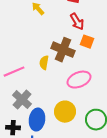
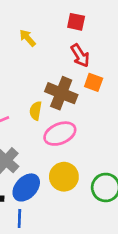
pink ellipse: (79, 80) -> (60, 134), moved
blue ellipse: (37, 120) -> (26, 187), turned 35

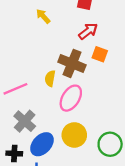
red arrow: (80, 55) -> (88, 31), turned -96
pink ellipse: (60, 134) -> (71, 98), turned -35

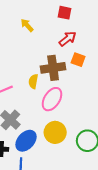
brown cross: (72, 63) -> (53, 68), turned -30

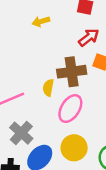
yellow arrow: (27, 25) -> (41, 21), turned -64

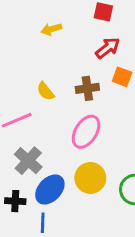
brown cross: (72, 72) -> (87, 88), size x0.7
yellow semicircle: (48, 88) -> (46, 91), moved, turned -49

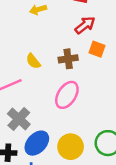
yellow circle: (90, 178) -> (71, 147), moved

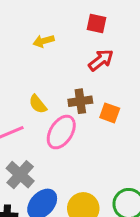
orange square: (97, 49) -> (110, 113), moved
pink ellipse: (67, 95) -> (61, 132), moved

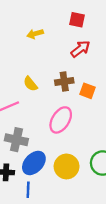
pink ellipse: (61, 132) -> (61, 120), moved
gray cross: (20, 175) -> (16, 140), turned -30

